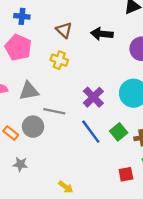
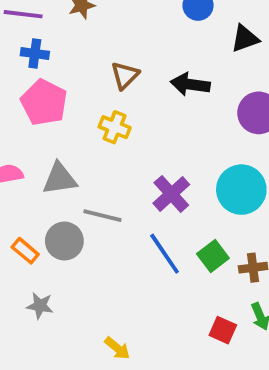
blue cross: (22, 16) -> (35, 53), moved
brown triangle: (64, 30) -> (125, 75), turned 30
red square: (126, 174) -> (223, 330), turned 32

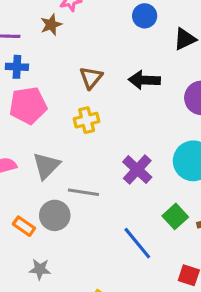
pink pentagon: (44, 102) -> (28, 105), turned -30
yellow cross: (115, 127) -> (87, 120), turned -30
gray triangle: (60, 179) -> (46, 166), turned -32
blue line: (165, 254) -> (137, 243), moved

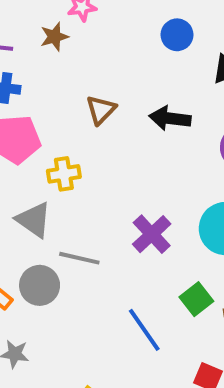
yellow cross: (87, 120) -> (64, 174), moved
gray triangle: (46, 166) -> (34, 220), turned -44

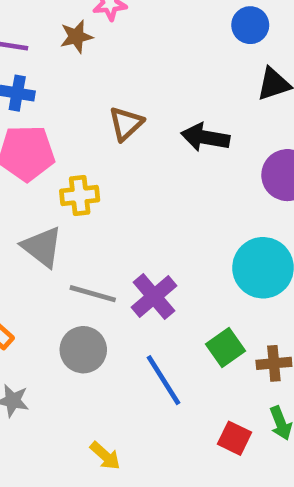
blue circle: (177, 35) -> (250, 25), moved
purple cross: (152, 234) -> (154, 296), moved
gray circle: (40, 285) -> (83, 350), moved

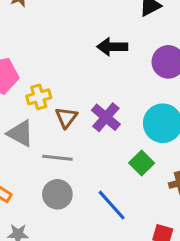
brown triangle: (126, 124) -> (66, 117), moved
purple cross: (154, 296) -> (106, 117), moved
green square: (226, 347) -> (142, 163), moved

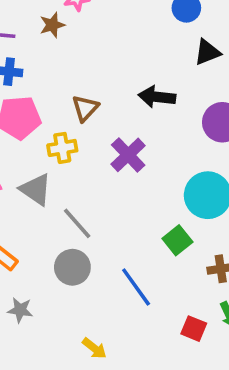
brown triangle: (66, 117) -> (85, 108), moved
purple cross: (106, 117) -> (128, 155), moved
gray line: (57, 158) -> (77, 223), turned 36

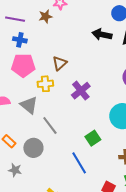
black arrow: (157, 97) -> (102, 35), moved
green square: (177, 240) -> (93, 138), moved
gray circle: (72, 267) -> (33, 148), moved

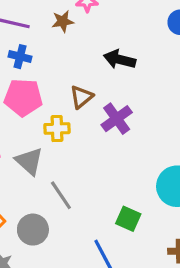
black arrow: (102, 35) -> (120, 59), moved
purple cross: (81, 91) -> (117, 119), moved
green square: (93, 138) -> (128, 219), turned -35

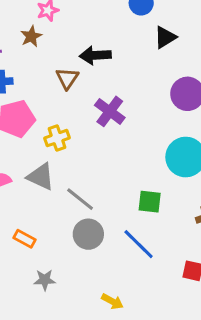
brown triangle: (81, 97) -> (67, 78), moved
gray circle: (33, 230) -> (88, 234), moved

